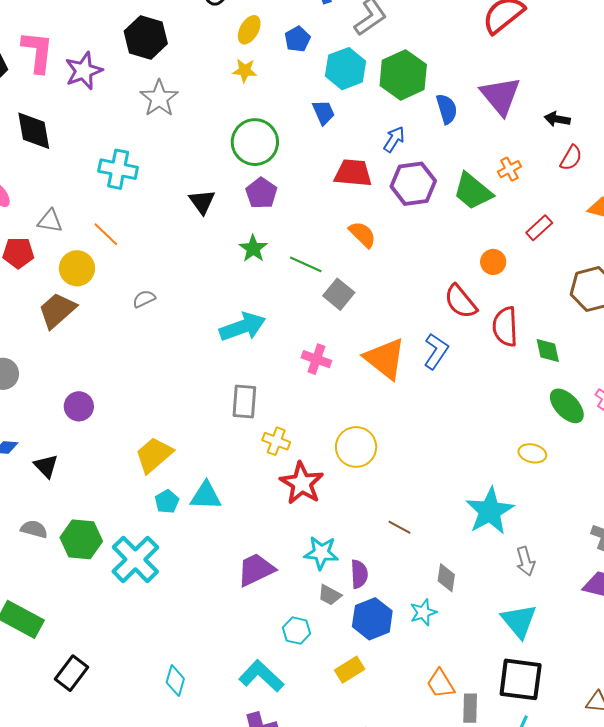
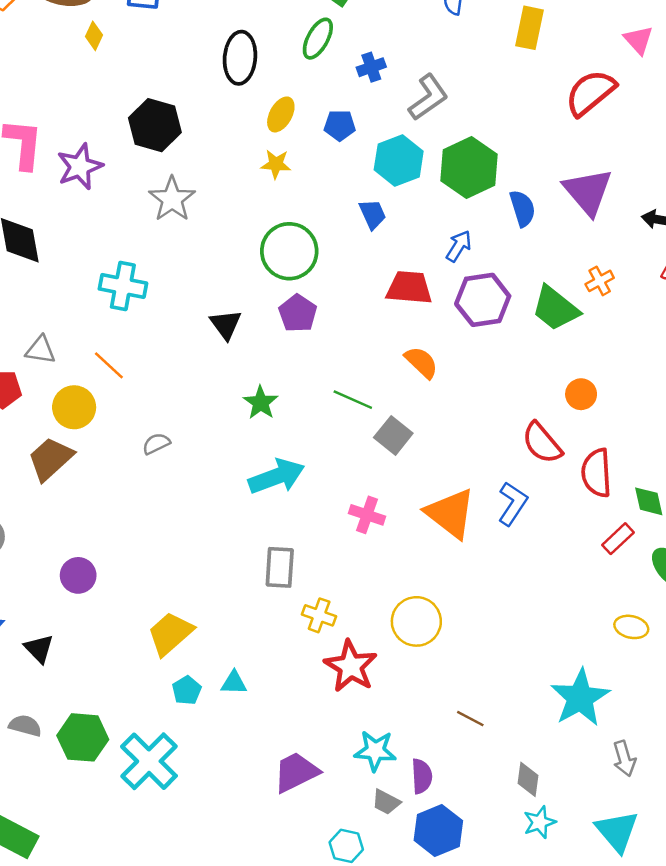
blue pentagon: (297, 39) -> (340, 125), turned 30
red rectangle: (539, 228) -> (618, 539), moved
green star: (253, 249) -> (261, 403), moved
cyan triangle: (206, 496) -> (234, 683), size x0.7
cyan star: (423, 612) -> (540, 822), moved

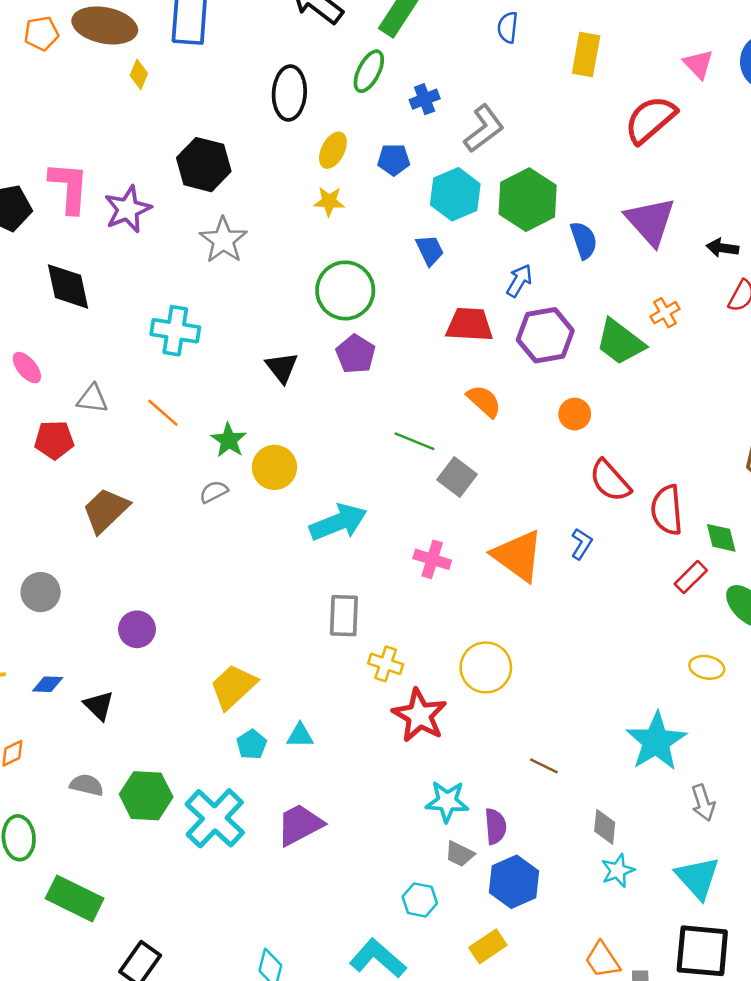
orange circle: (581, 394) -> (575, 414), moved
green star: (261, 403) -> (229, 440), moved
yellow circle: (74, 407) -> (274, 467), moved
blue L-shape: (513, 504) -> (582, 544), size x0.7
purple trapezoid: (296, 772) -> (300, 825), moved

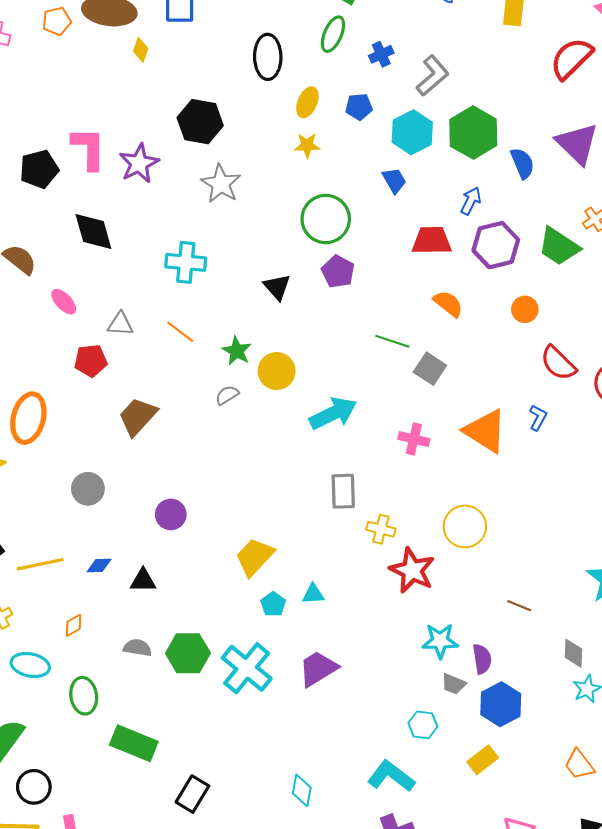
black triangle: (99, 706) -> (143, 580), turned -40

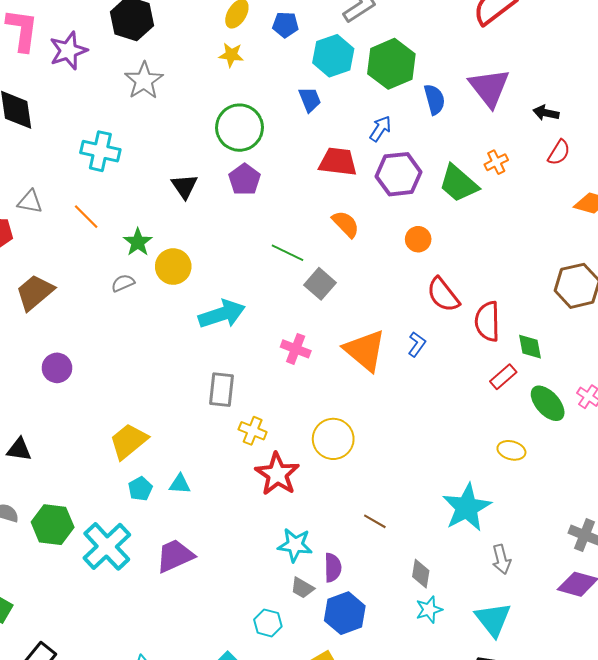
purple circle: (171, 514) -> (57, 368), moved

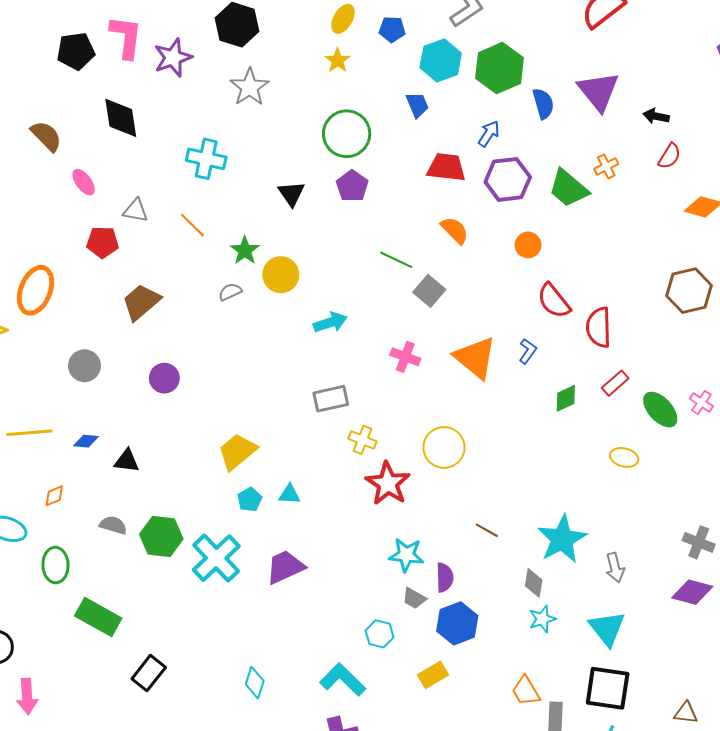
yellow star: (231, 55) -> (338, 60), turned 30
cyan arrow: (222, 314) -> (330, 322), size x0.7
green diamond: (530, 347) -> (566, 398), moved, turned 76
gray rectangle: (222, 390) -> (331, 399), turned 72
cyan star: (467, 507) -> (562, 539), moved

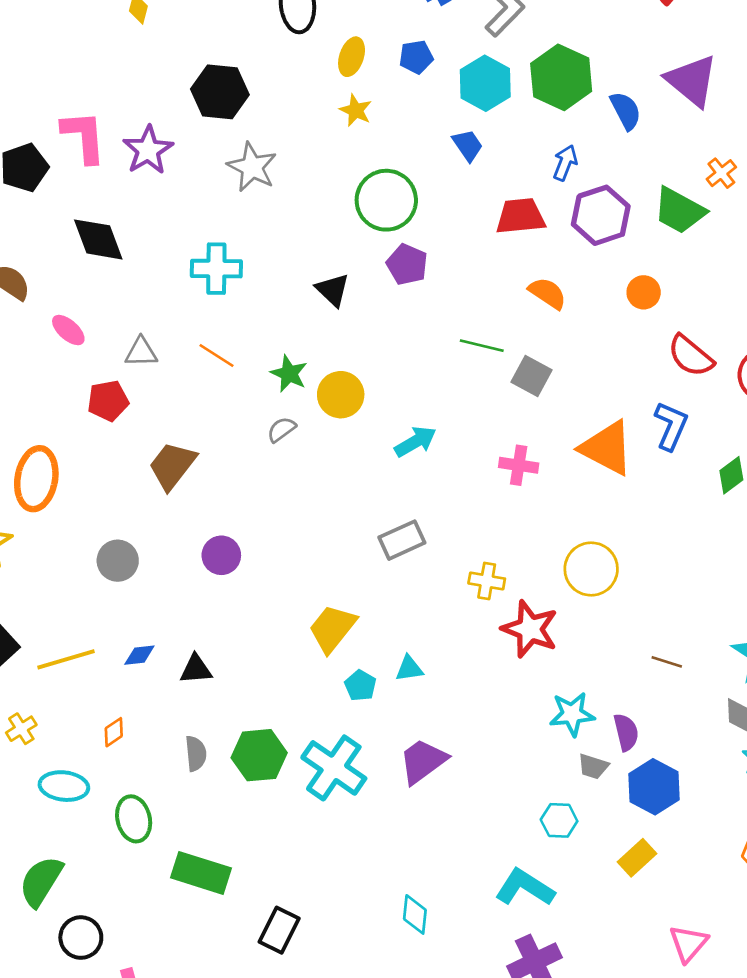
blue L-shape: (528, 351) -> (671, 426), size x1.5
gray rectangle: (331, 399) -> (402, 540), moved
gray semicircle: (113, 525) -> (196, 754), turned 80

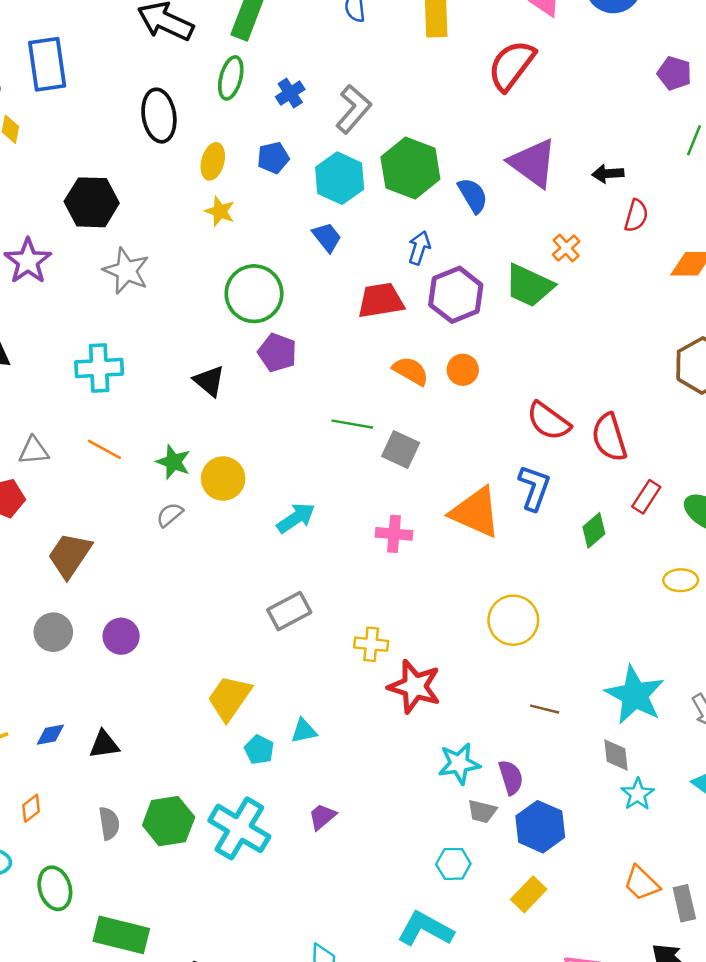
orange circle: (644, 292) -> (463, 370), moved
gray circle: (118, 561) -> (53, 632), moved
yellow circle: (591, 569) -> (513, 620), moved
purple trapezoid: (423, 761) -> (322, 817), size x0.6

